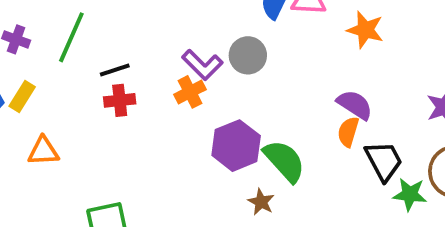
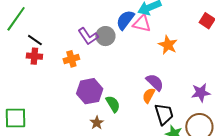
gray circle: (248, 55) -> (105, 36), moved
purple L-shape: (202, 65) -> (88, 36), moved
black line: (115, 70) -> (35, 40), turned 42
green semicircle: (284, 161) -> (113, 104), size x0.7

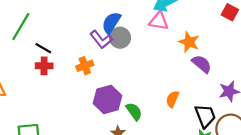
blue semicircle: (125, 20) -> (111, 23), moved
purple semicircle: (155, 82) -> (202, 64), moved
black trapezoid: (164, 114) -> (205, 116), moved

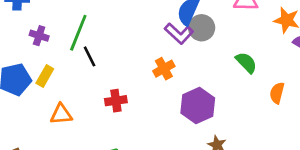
black line: (43, 48) -> (90, 56), moved, turned 42
red cross: (44, 66) -> (116, 101), moved
green semicircle: (134, 111) -> (246, 63), moved

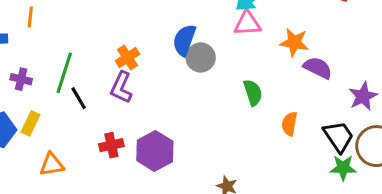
purple L-shape: (179, 34) -> (121, 87), moved, turned 76
green semicircle: (246, 63) -> (253, 93), turned 30
orange cross: (164, 69) -> (128, 58), moved
purple hexagon: (198, 106) -> (155, 151), moved

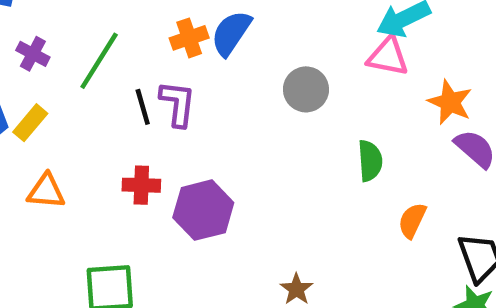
blue semicircle: (184, 40) -> (231, 33), moved
orange cross: (128, 58) -> (189, 38), moved
purple L-shape: (121, 87) -> (178, 104), turned 148
black line: (79, 98) -> (143, 107), moved

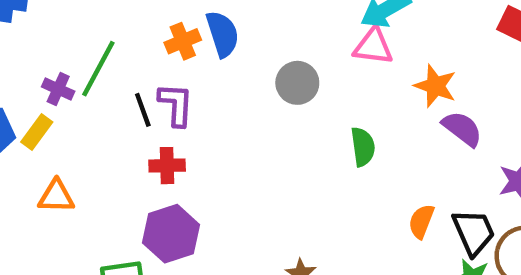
blue semicircle: (231, 33) -> (222, 34), turned 132
purple cross: (33, 54) -> (58, 89), moved
red cross: (141, 185) -> (167, 166), moved
purple hexagon: (203, 210) -> (171, 234), moved
orange semicircle: (412, 221) -> (421, 221), moved

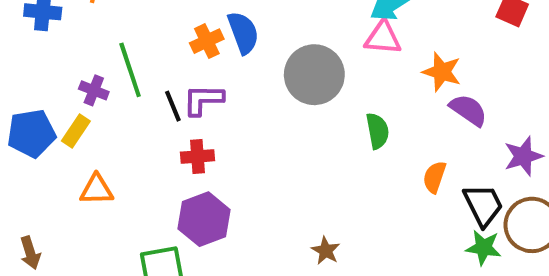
green line: (98, 69) -> (130, 70), turned -44
gray circle: (297, 83) -> (314, 75), size x1.5
purple L-shape: (176, 105) -> (203, 100), turned -90
orange semicircle: (421, 221) -> (434, 177), moved

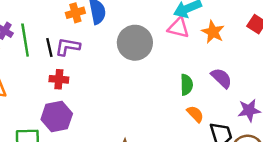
green line: (130, 70) -> (25, 40), moved
orange star: (442, 72) -> (213, 32), moved
green semicircle: (377, 131) -> (186, 85), moved
orange semicircle: (434, 177) -> (195, 114), turned 108

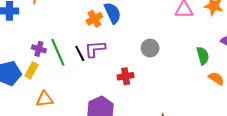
gray circle: (135, 43) -> (150, 48), moved, size x0.6
red cross: (59, 79) -> (126, 76), moved

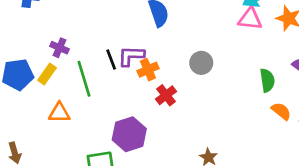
orange cross: (94, 19) -> (148, 70), moved
green line: (58, 52) -> (84, 79), moved
red cross: (126, 76) -> (166, 95), turned -35

